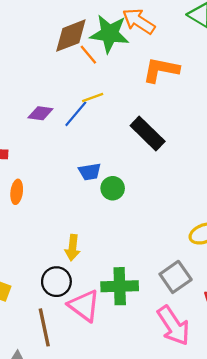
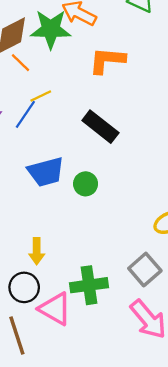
orange line: (88, 55) -> (21, 63), moved
blue trapezoid: (90, 172) -> (46, 172), size x1.6
green circle: (113, 188) -> (86, 184), moved

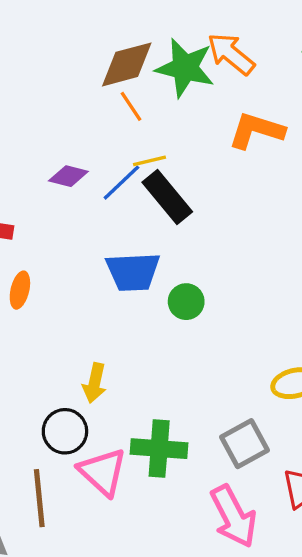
black rectangle: (100, 127) -> (167, 197), moved

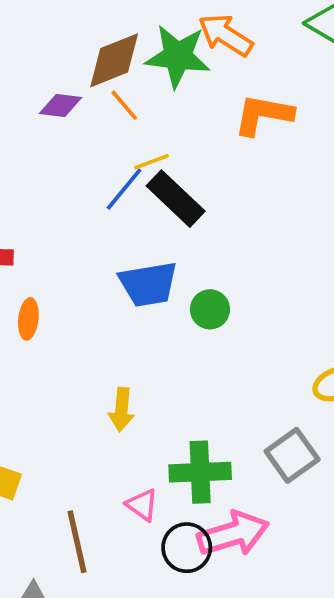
purple diamond: (68, 176) -> (61, 106), moved
black circle: (65, 431) -> (187, 548), moved
pink triangle: (103, 472) -> (142, 505), size x0.6
pink arrow: (233, 516) -> (233, 534), moved, turned -72

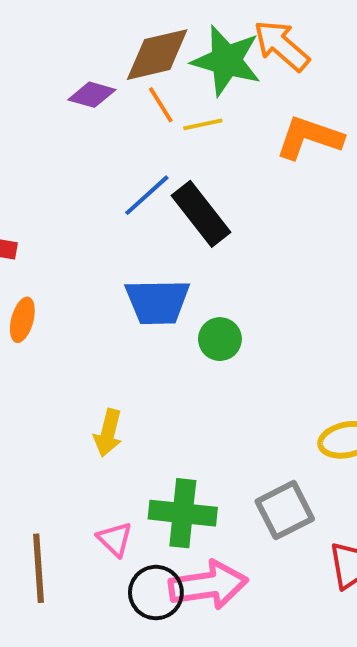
yellow line: (151, 162) -> (203, 124), moved

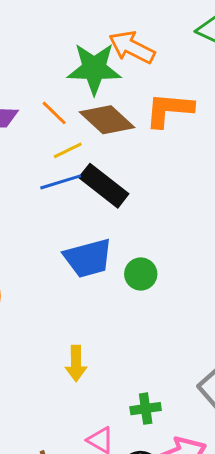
brown diamond: (157, 55) -> (107, 120), moved, turned 70
yellow line: (203, 124) -> (68, 150), moved
blue line: (147, 195) -> (61, 182), turned 39
green cross: (183, 513) -> (146, 409), size x0.6

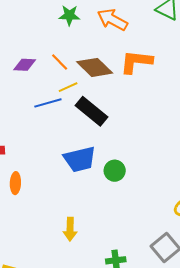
green star: (94, 69) -> (69, 15), moved, size x0.6
blue line: (61, 182) -> (48, 103), moved

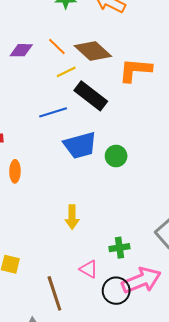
orange L-shape: (136, 62) -> (135, 70), moved
blue line: (48, 103) -> (53, 112), moved

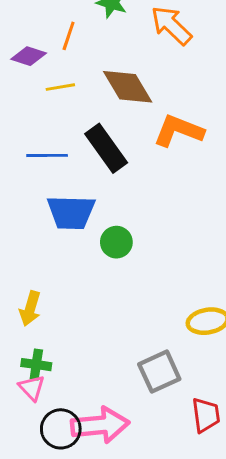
orange line: (57, 46) -> (69, 36), moved, turned 48
yellow line: (66, 72) -> (60, 87), moved
green cross: (119, 248) -> (36, 365), moved

